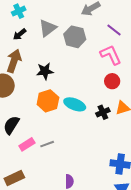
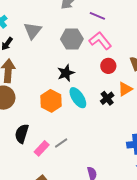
gray hexagon: (75, 37) -> (72, 39), moved
black star: (45, 71) -> (66, 73), moved
cyan ellipse: (75, 104) -> (78, 98), turned 50

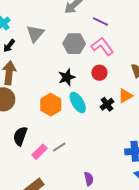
red circle: (108, 66) -> (99, 73), moved

